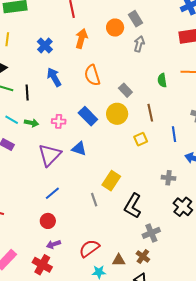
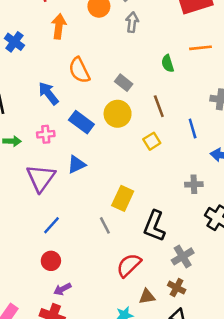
blue arrow: (54, 77) -> (48, 93), moved
blue triangle: (79, 149) -> (76, 165), turned -35
red semicircle: (89, 248) -> (129, 265), moved

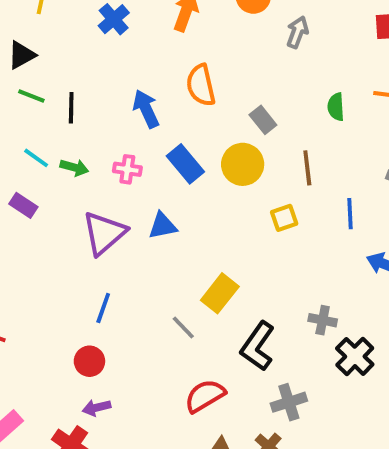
gray cross: (194, 184) -> (323, 320), moved
blue line: (51, 225) -> (103, 308), turned -36
gray line: (105, 225) -> (183, 328), turned -30

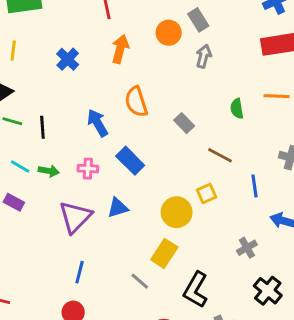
yellow circle: (243, 164) -> (177, 212), moved
brown line: (307, 168) -> (220, 155), turned -50
gray cross: (323, 320) -> (247, 248), moved, turned -36

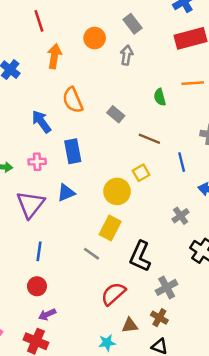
gray rectangle: (198, 20) -> (133, 24), moved
blue rectangle: (130, 161) -> (73, 151), turned 40

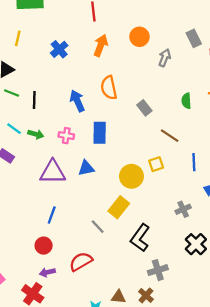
gray rectangle: (133, 24) -> (194, 38), moved
purple triangle: (30, 204) -> (53, 172), turned 40
red semicircle: (113, 294) -> (81, 262), moved

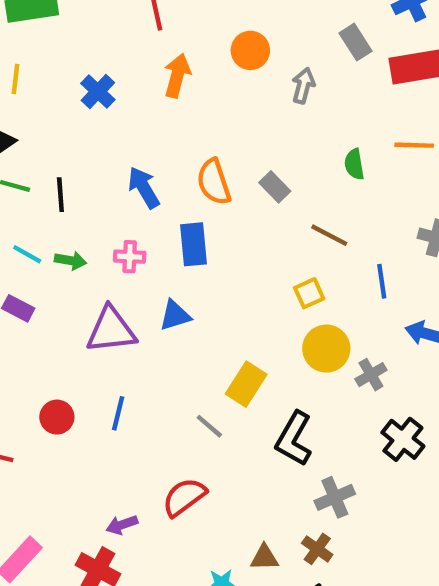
orange semicircle: (109, 88) -> (214, 182), moved
yellow circle: (131, 176) -> (326, 349), moved
red circle: (44, 246) -> (57, 417), moved

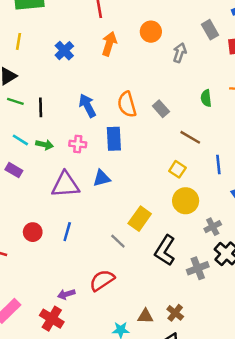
yellow square: (309, 293) -> (177, 169), turned -35
gray cross: (371, 375) -> (213, 227), moved
gray cross: (335, 497) -> (198, 268), moved

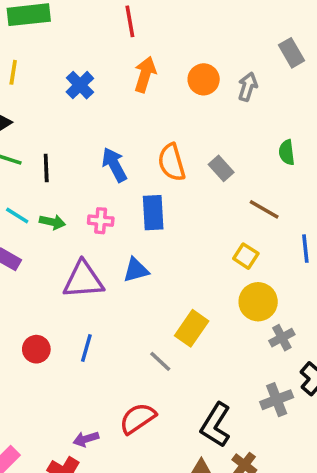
orange circle: (151, 32) -> (204, 79), moved
gray cross: (213, 227) -> (282, 338), moved
black L-shape: (165, 250) -> (216, 425), moved

